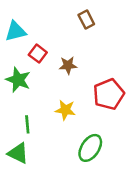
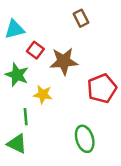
brown star: (68, 65) -> (64, 61), size x1.6
yellow star: (65, 110) -> (43, 95), moved
green ellipse: (90, 148) -> (85, 139), turned -50

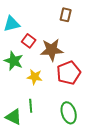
brown rectangle: (81, 18) -> (66, 15), turned 40
red pentagon: (102, 88) -> (69, 73), moved
green line: (26, 117) -> (31, 106), moved

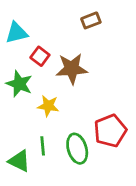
brown rectangle: (66, 15) -> (91, 20), turned 56
red pentagon: (69, 73) -> (110, 131), moved
green ellipse: (69, 113) -> (77, 149), moved

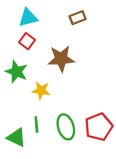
cyan triangle: (17, 33) -> (28, 18), moved
red square: (40, 56) -> (27, 41), moved
red pentagon: (110, 131) -> (99, 127), moved

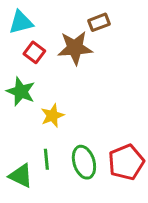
cyan triangle: (28, 18) -> (21, 22), moved
brown star: (61, 59) -> (75, 48), moved
yellow star: (41, 90) -> (52, 116), turned -30

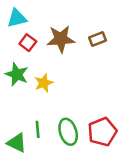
brown rectangle: (99, 22) -> (97, 39), moved
yellow star: (52, 116) -> (44, 83), moved

